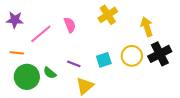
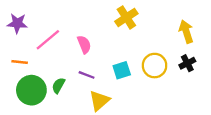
pink semicircle: (70, 25) -> (84, 44), moved
yellow arrow: (147, 27) -> (186, 32), moved
black cross: (160, 54) -> (187, 63), size x0.6
green semicircle: (50, 73) -> (58, 85), turned 80

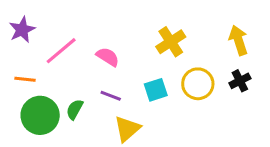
yellow cross: (126, 17) -> (171, 42), moved
purple star: (17, 23) -> (22, 30), turned -30
pink semicircle: (84, 44) -> (108, 57), turned -36

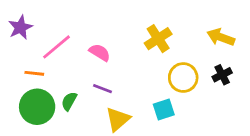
yellow arrow: (238, 40) -> (221, 37), turned -52
orange line: (25, 79) -> (34, 73), moved
cyan square: (156, 90) -> (164, 110), moved

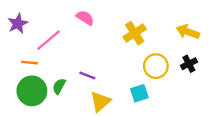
pink semicircle: (100, 52) -> (85, 18), moved

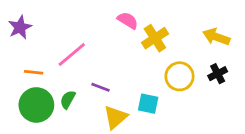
pink semicircle: (85, 18) -> (128, 20), moved
pink line: (48, 40) -> (72, 55), moved
cyan square: (139, 93) -> (148, 104), moved, turned 30

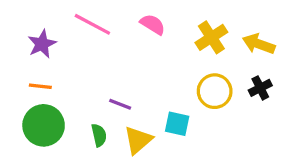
purple star: (20, 27) -> (42, 44), moved
yellow cross: (155, 38) -> (211, 37), moved
pink line: (72, 55) -> (92, 24), moved, turned 68
green semicircle: (68, 100) -> (99, 135), moved, turned 138

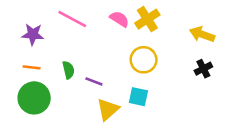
yellow cross: (211, 37) -> (147, 19), moved
purple star: (42, 44) -> (33, 34), turned 30
yellow circle: (215, 91) -> (144, 60), moved
green semicircle: (99, 135) -> (68, 70), moved

